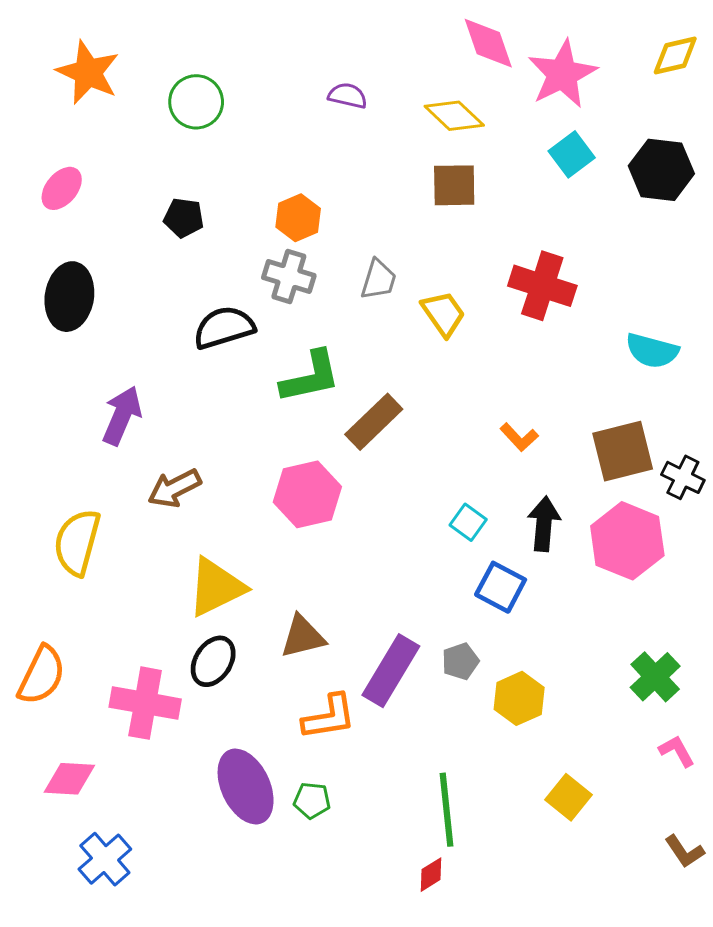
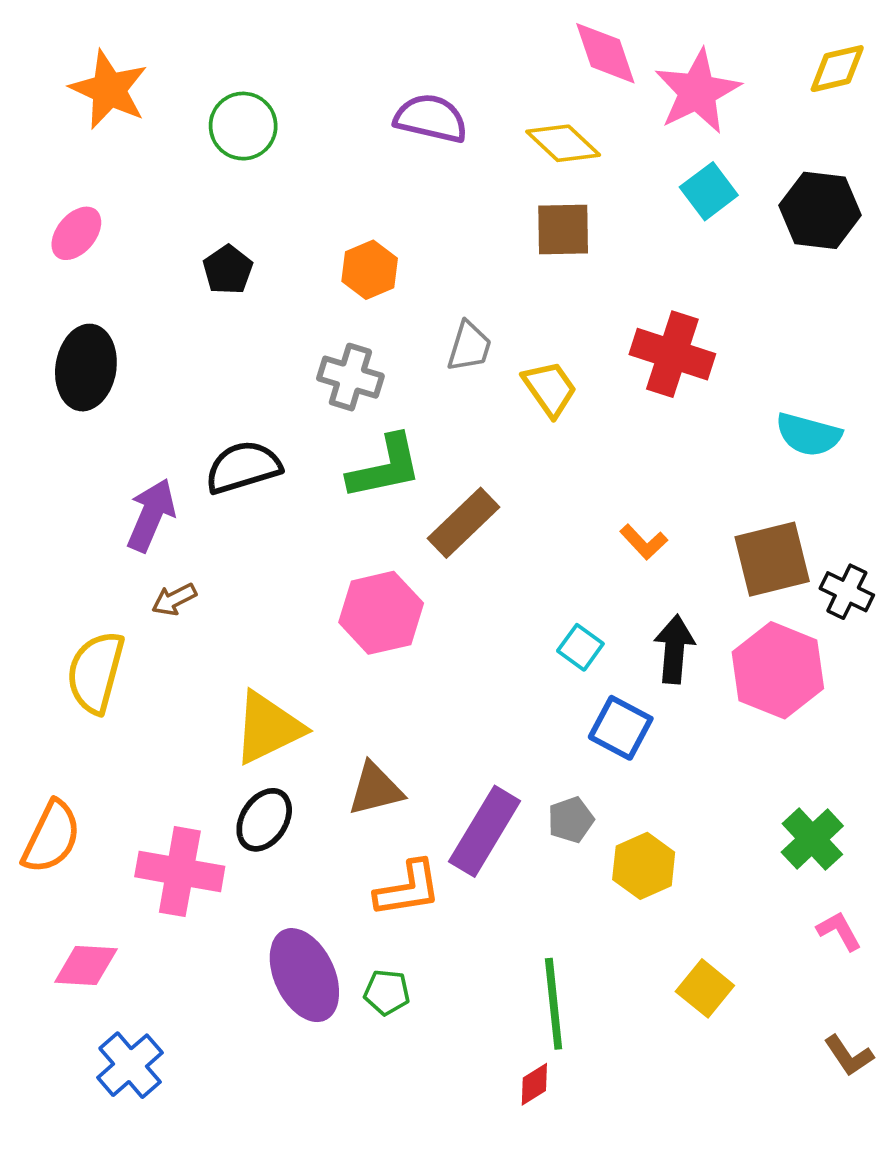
purple semicircle: (348, 96) -> (431, 118), size x1.5
black pentagon: (184, 218) -> (228, 270), turned 30
gray cross: (289, 276) -> (350, 377), moved
black semicircle: (224, 327) -> (243, 467), moved
brown arrow: (174, 488) -> (174, 599), moved, size x0.7

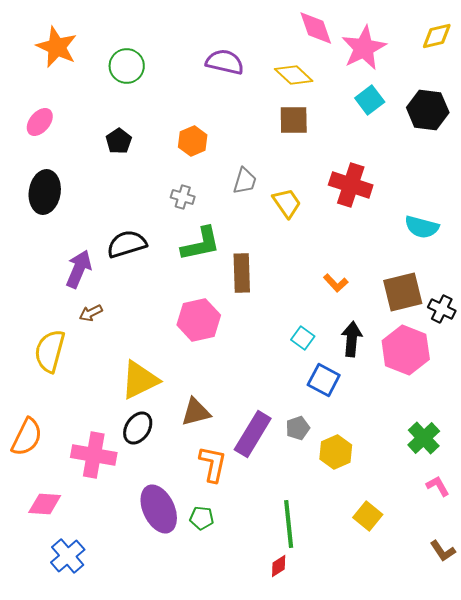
gray cross: (350, 377) -> (183, 197), size x0.7
brown rectangle: (464, 523) -> (242, 273), turned -48
orange L-shape: (408, 889) -> (213, 464), turned -69

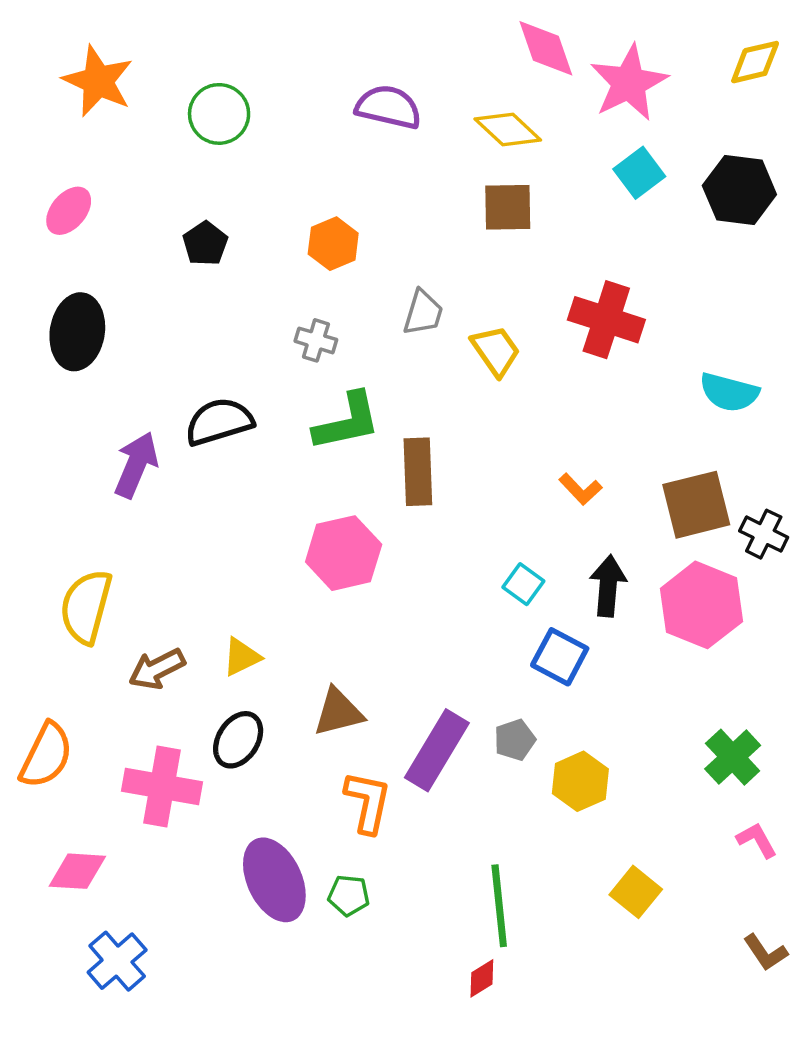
brown arrow: (91, 313) -> (157, 669), moved, size x1.4
yellow triangle: (140, 380) -> (242, 657), size x0.6

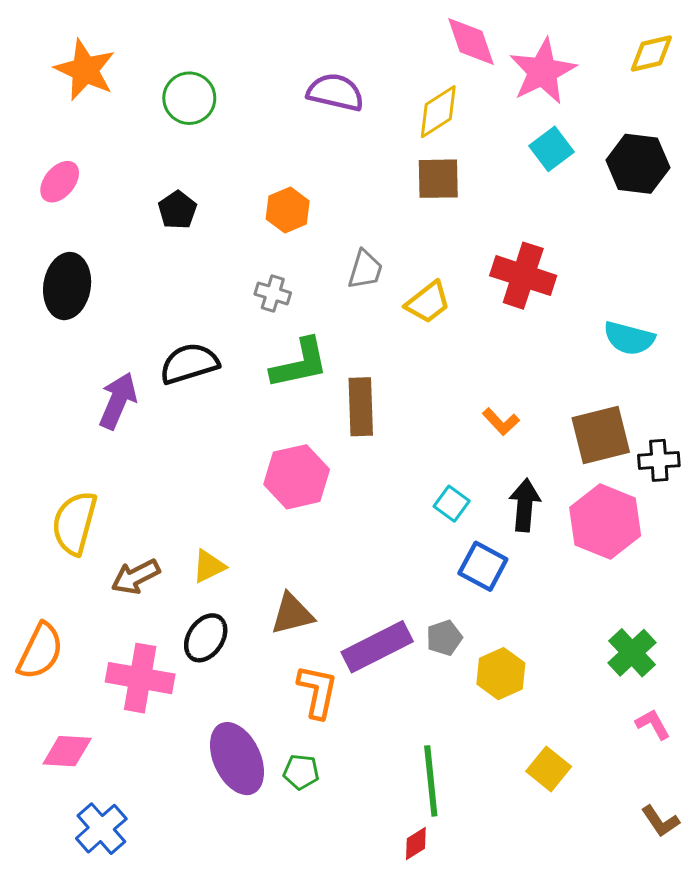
yellow diamond: (508, 129) -> (438, 112), turned -76
yellow trapezoid: (496, 351) -> (428, 302), turned 87
black cross: (764, 534) -> (659, 460), turned -30
purple rectangle: (437, 750) -> (377, 647), turned 32

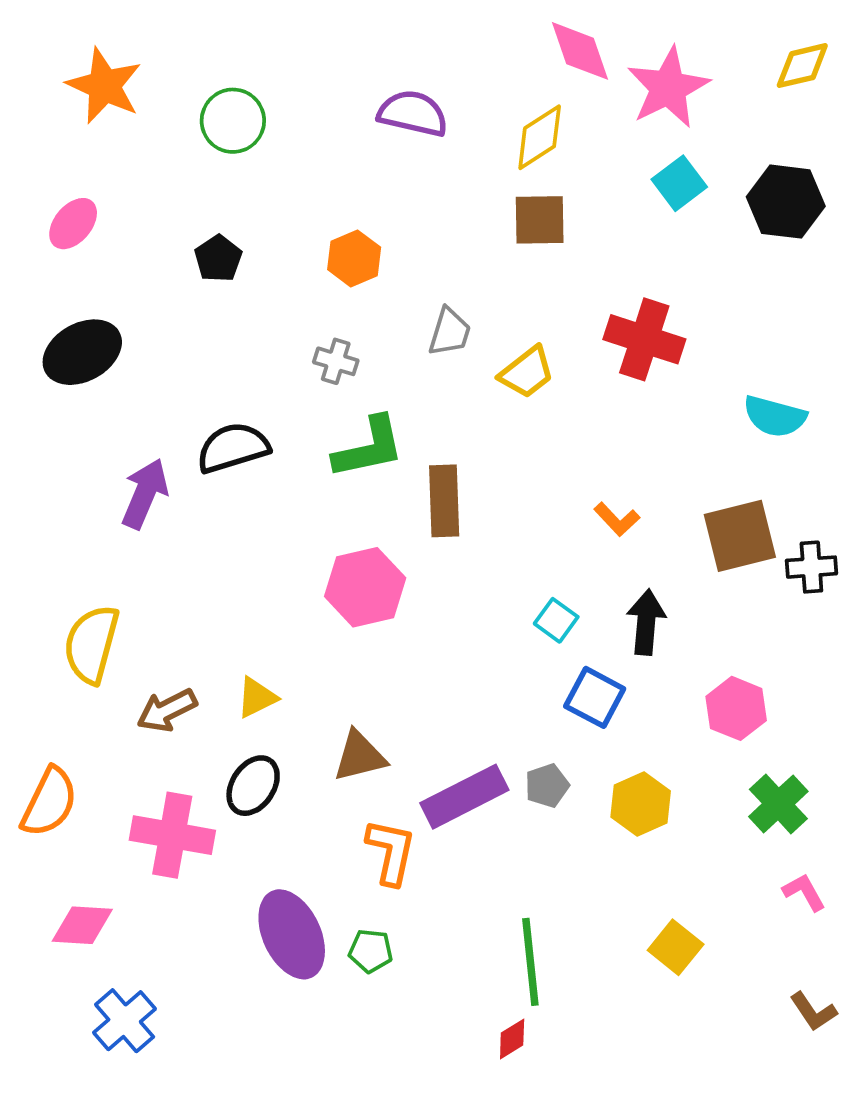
black ellipse: (67, 286) -> (82, 352), turned 52
pink hexagon: (605, 522) -> (736, 708), moved, size x0.7
yellow hexagon: (501, 674) -> (641, 804), moved

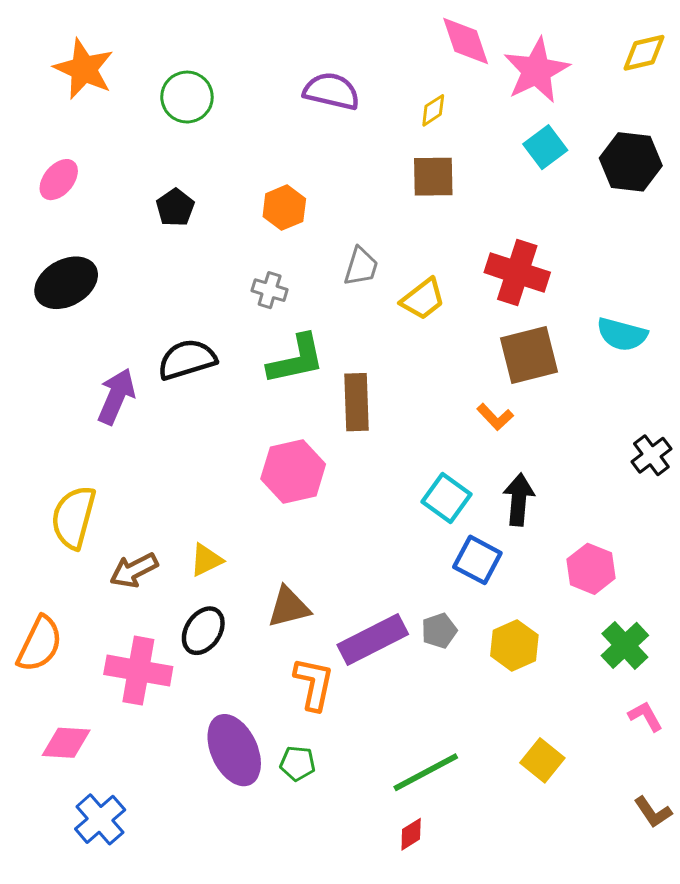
yellow diamond: (540, 137) -> (433, 110), size x0.6
brown square: (740, 536) -> (529, 355), moved
black cross: (811, 567) -> (651, 455), turned -33
cyan square: (556, 620) -> (446, 498), size x1.4
green line: (530, 962) -> (426, 772), turned 68

